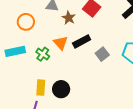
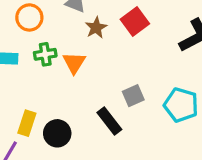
black rectangle: (82, 41) -> (109, 121), moved, turned 66
green cross: (43, 54) -> (45, 54), moved, turned 32

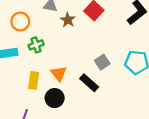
orange triangle: (74, 63) -> (59, 73), moved
yellow rectangle: (27, 123) -> (34, 80), moved

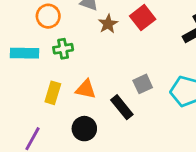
orange triangle: (59, 73) -> (86, 89), turned -49
black circle: (55, 98) -> (84, 129), moved

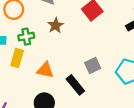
brown star: (108, 24) -> (56, 25), moved
yellow rectangle: (53, 93) -> (17, 58), moved

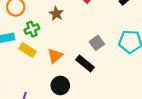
yellow rectangle: (17, 58) -> (28, 50), turned -63
orange triangle: (45, 70) -> (55, 56), turned -42

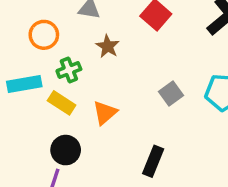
black rectangle: (85, 64) -> (153, 161), moved, turned 72
black circle: (60, 85) -> (66, 150), moved

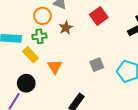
orange circle: (44, 35) -> (43, 16), moved
orange triangle: (105, 113) -> (55, 67), turned -35

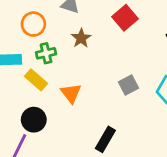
orange circle: (43, 16) -> (33, 24), moved

